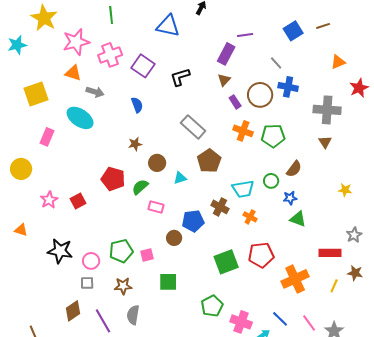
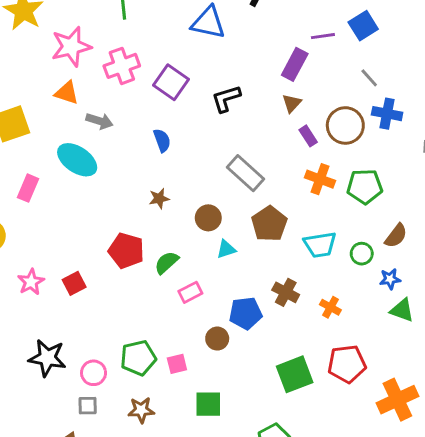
blue square: (293, 31) -> (363, 26), moved
brown circle: (157, 163) -> (208, 218), moved
cyan trapezoid: (243, 189) -> (320, 245), moved
pink rectangle: (156, 207) -> (190, 292), turned -42

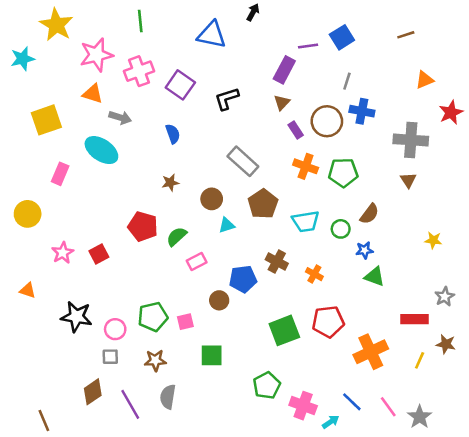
gray line: (369, 78) -> (347, 81), turned 60

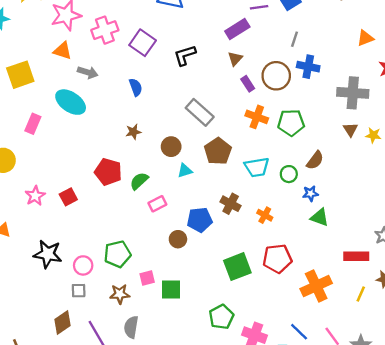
purple rectangle: (284, 70) -> (237, 29), turned 30
yellow star: (433, 240) -> (373, 135), moved
pink square: (185, 322) -> (147, 278), moved

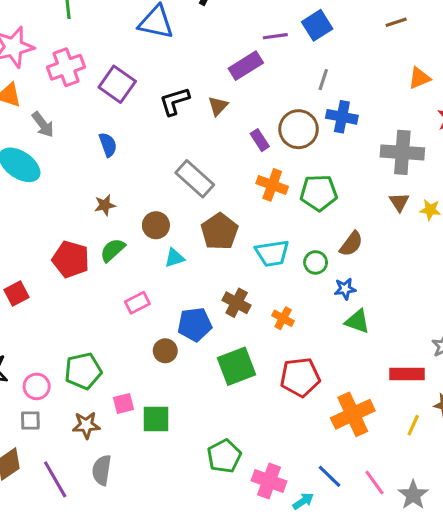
brown triangle: (235, 59) -> (218, 106), moved
gray arrow: (88, 72) -> (43, 125), turned 36
green semicircle: (139, 181) -> (113, 250), moved
green square: (237, 267) -> (237, 366), moved

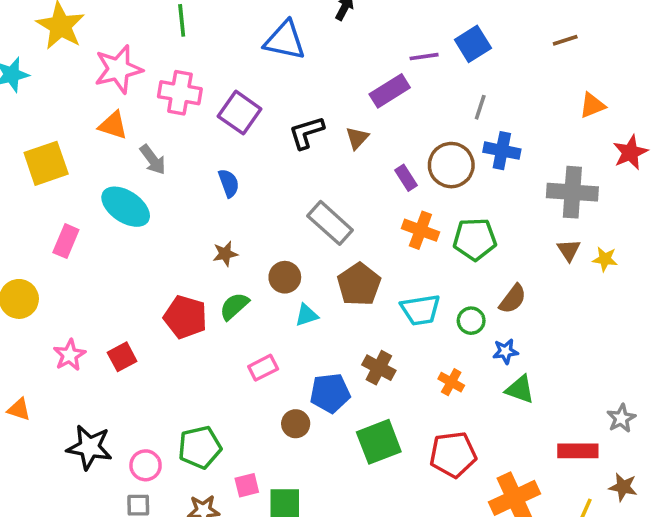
pink cross: (66, 67) -> (180, 93), turned 30
orange cross: (283, 318) -> (451, 382), moved

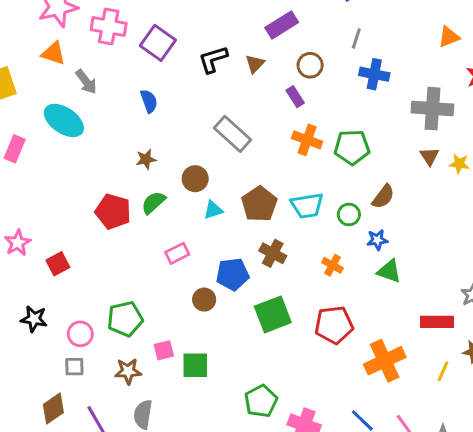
brown circle: (451, 165) -> (310, 65), moved, size x0.7
brown pentagon: (359, 284) -> (259, 204), moved
red square: (122, 357) -> (58, 264), moved
black star: (89, 447) -> (34, 319), size x0.7

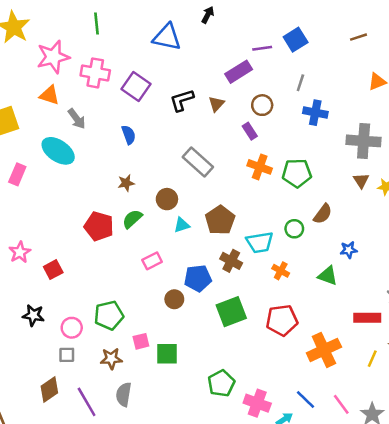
cyan trapezoid: (307, 206) -> (260, 242), moved
blue star: (377, 240) -> (349, 250), moved

